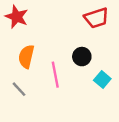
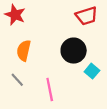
black circle: (82, 57) -> (74, 51), size x1.5
pink line: (55, 75) -> (50, 90), moved

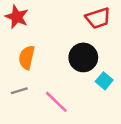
gray line: (17, 80) -> (19, 91), turned -64
pink line: (50, 90) -> (56, 102), turned -35

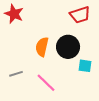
orange semicircle: (27, 57) -> (42, 47), moved
cyan square: (104, 81) -> (85, 66), turned -32

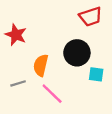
red star: (14, 14) -> (16, 35), moved
orange semicircle: (42, 47) -> (41, 65), moved

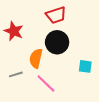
red trapezoid: (91, 17) -> (56, 15), moved
black circle: (77, 53) -> (57, 42), moved

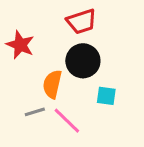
cyan square: (85, 66) -> (106, 96), moved
gray line: (16, 74) -> (35, 112), moved

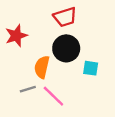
red star: (20, 45) -> (16, 36), turned 30
cyan square: (106, 96) -> (91, 68), moved

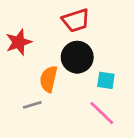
pink line: (53, 96) -> (102, 113), moved

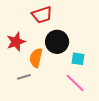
red trapezoid: (76, 20) -> (42, 15), moved
red star: (19, 42) -> (16, 42), moved

